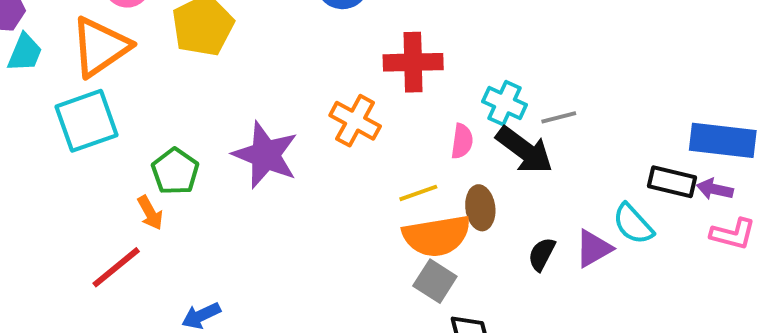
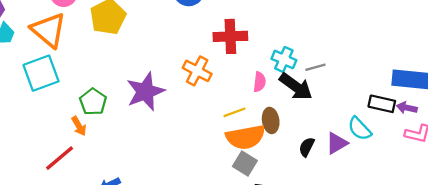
orange triangle: (100, 47) -> (49, 30), turned -45
purple star: (265, 155) -> (145, 92), turned 30

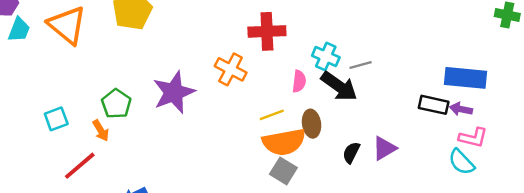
cyan square: (41, 73) -> (56, 119), moved, size x0.6
cyan semicircle: (360, 129) -> (461, 162), moved

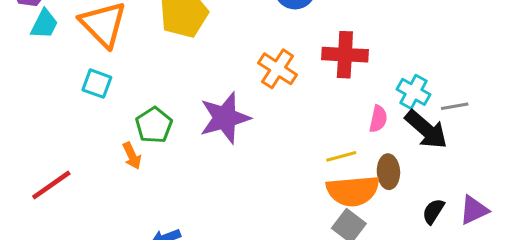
orange cross: (231, 69) -> (278, 69), moved
cyan square: (56, 119) -> (97, 84), moved, turned 35
red line: (80, 166) -> (51, 185), moved

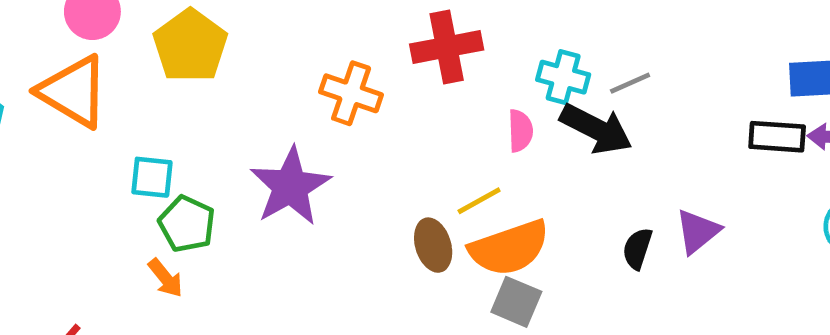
cyan square: (97, 84) -> (152, 177), moved
brown ellipse: (388, 172) -> (433, 245), moved

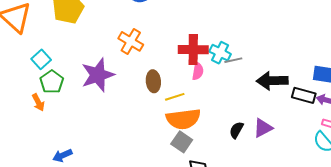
red cross: (447, 47) -> (193, 50), moved
gray line: (630, 83) -> (233, 60), moved
black arrow: (596, 129) -> (272, 81), moved, turned 140
cyan square: (152, 177) -> (41, 59), turned 30
brown ellipse: (433, 245) -> (153, 81), moved

